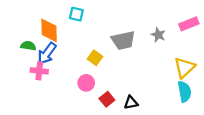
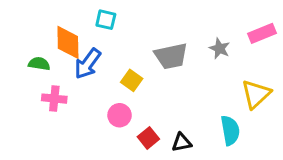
blue arrow: (47, 53) -> (88, 64), moved
cyan semicircle: (184, 92) -> (230, 130), moved

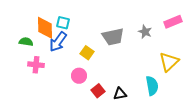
cyan square: (106, 20) -> (63, 23), moved

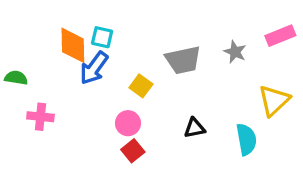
green semicircle: (26, 42) -> (16, 78), moved
pink cross: (36, 65) -> (40, 117), moved
red square: (98, 91) -> (133, 151), moved
black triangle: (120, 94) -> (194, 128), moved

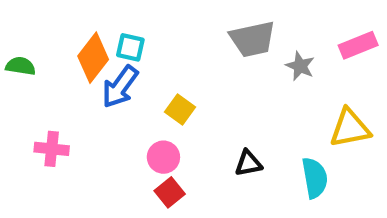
orange diamond: (73, 45) -> (93, 58), turned 39
gray trapezoid: (183, 60) -> (253, 39), moved
green semicircle: (16, 78) -> (21, 66), moved
yellow triangle: (274, 100) -> (350, 128), turned 32

